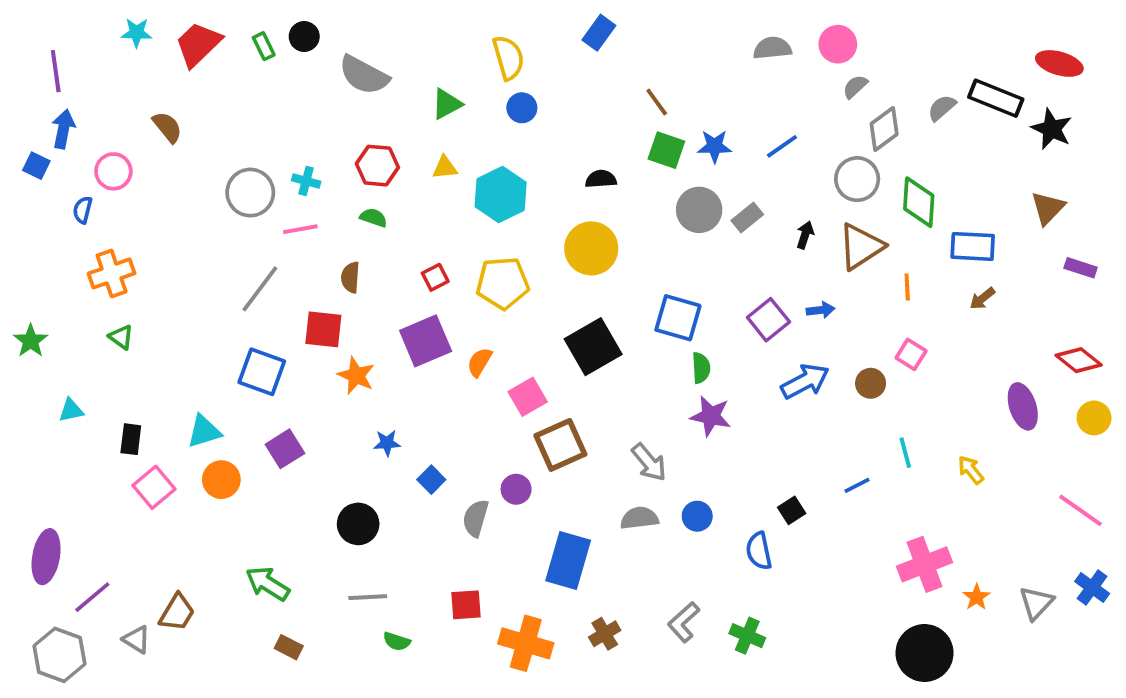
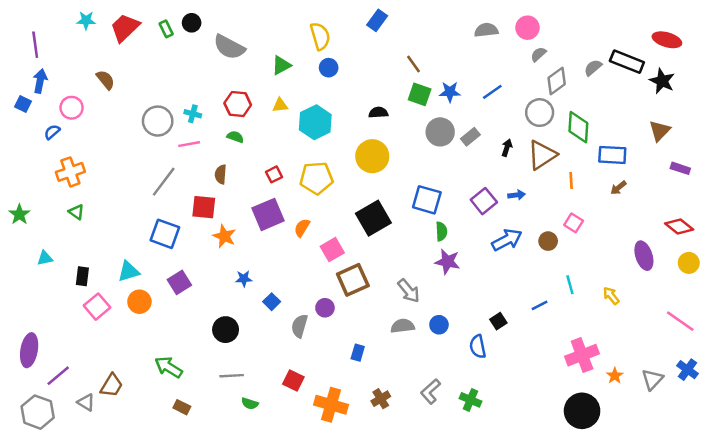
blue semicircle: (83, 210) -> (52, 132), turned 35
blue rectangle: (568, 561) -> (358, 353), size x0.5
red square: (466, 605) -> (293, 381), turned 30

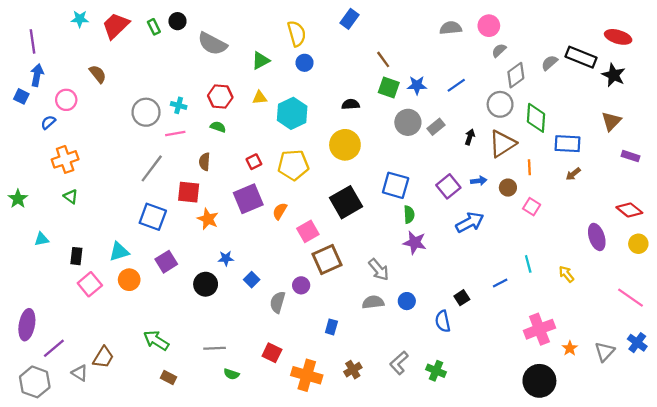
brown circle: (548, 241) -> (508, 188), moved
black circle: (226, 330) -> (206, 284), moved

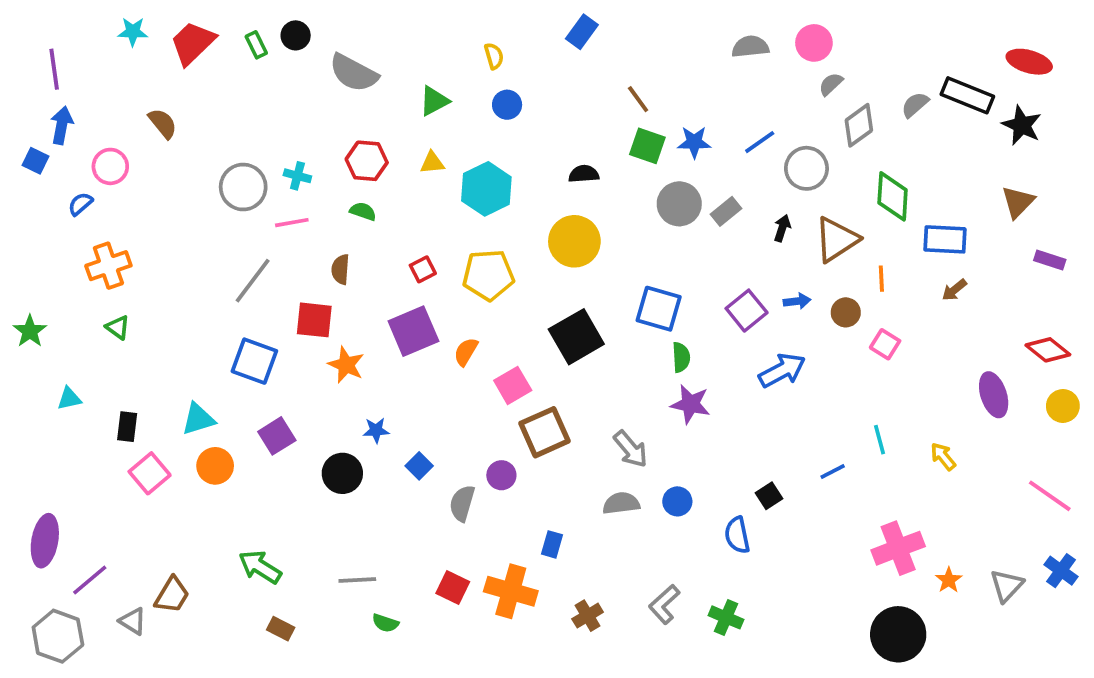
yellow semicircle: (297, 34) -> (494, 56), size x0.6
gray circle: (500, 104) -> (806, 168), moved
orange cross: (307, 375) -> (511, 591), moved

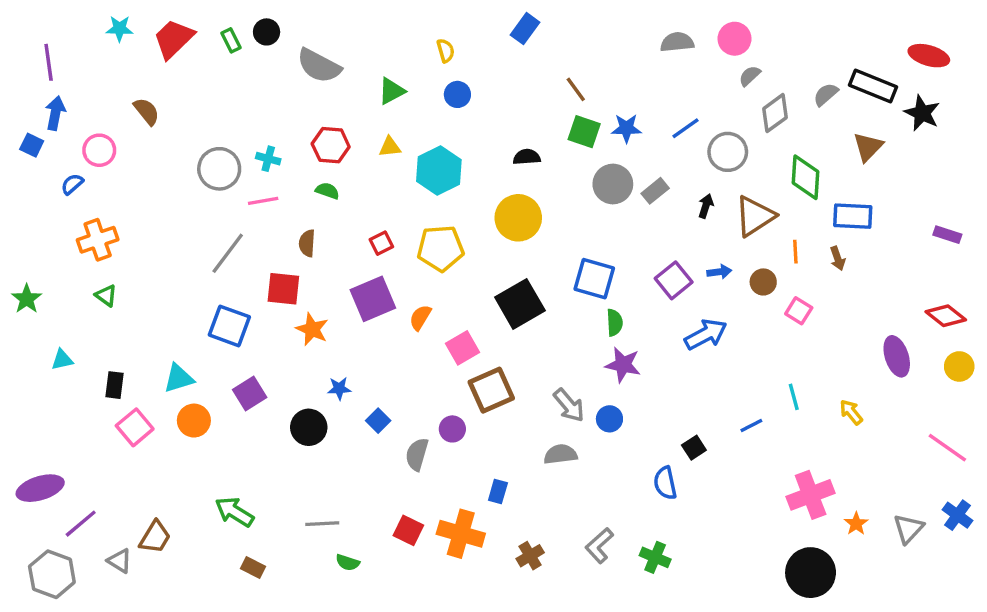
brown triangle: (1018, 202) -> (868, 147), moved
brown arrow: (954, 290) -> (838, 258), moved, turned -70
blue circle: (677, 501) -> (609, 419), moved
purple ellipse: (45, 541) -> (40, 488), turned 63

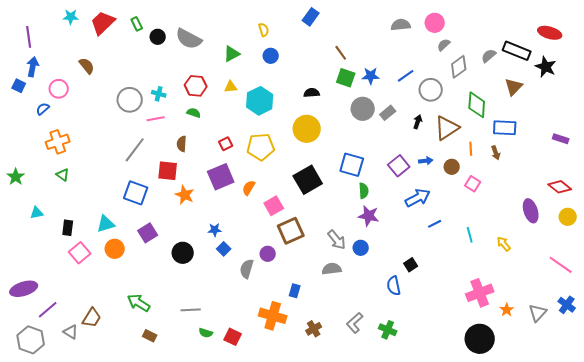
black circle: (267, 32) -> (158, 37), moved
blue star: (339, 388) -> (215, 230), moved
blue line: (751, 426) -> (435, 224), moved
red square: (408, 530) -> (233, 337), moved

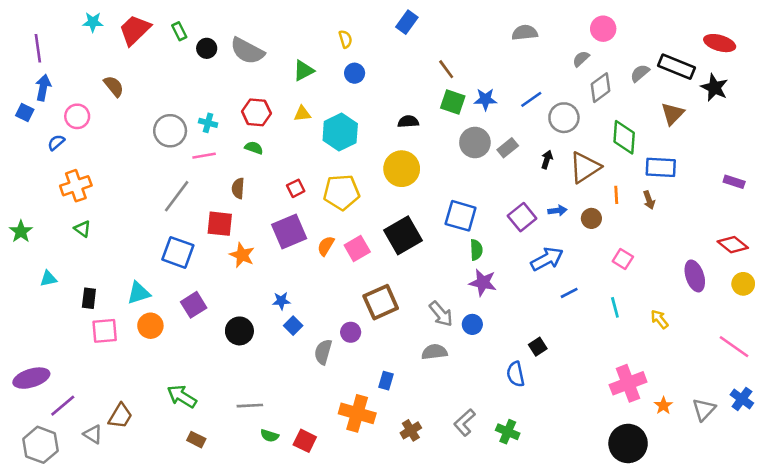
pink circle: (435, 23) -> (603, 29), moved
pink square: (473, 184) -> (623, 259), moved
pink square: (274, 206) -> (357, 249), moved
pink square: (80, 253) -> (105, 331), turned 35

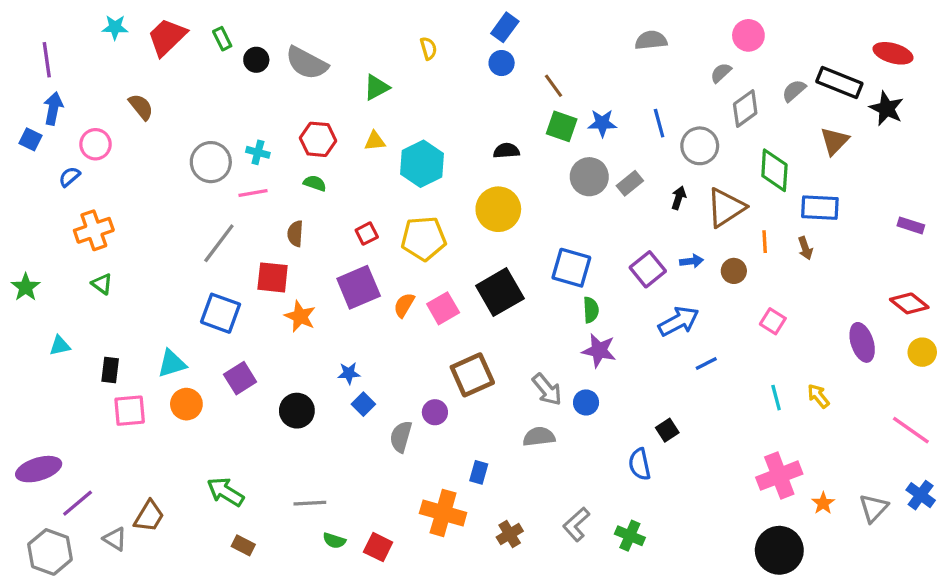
blue circle: (355, 73) -> (502, 63), moved
blue line: (531, 99) -> (659, 123), turned -70
cyan line: (615, 307) -> (776, 398), moved

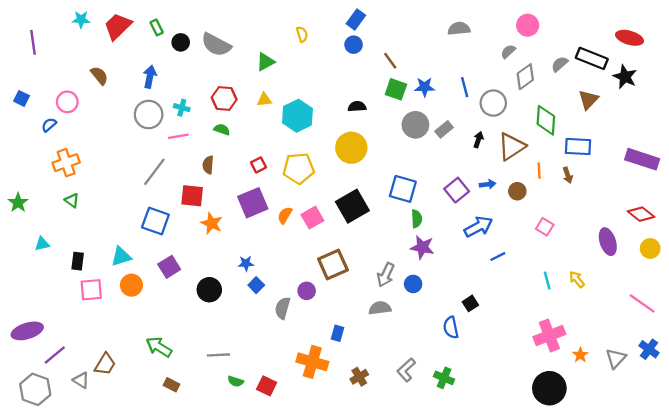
blue arrow: (53, 108) -> (150, 77), moved
purple rectangle: (911, 225) -> (642, 159), size x1.8
gray arrow: (547, 389) -> (386, 275), turned 65

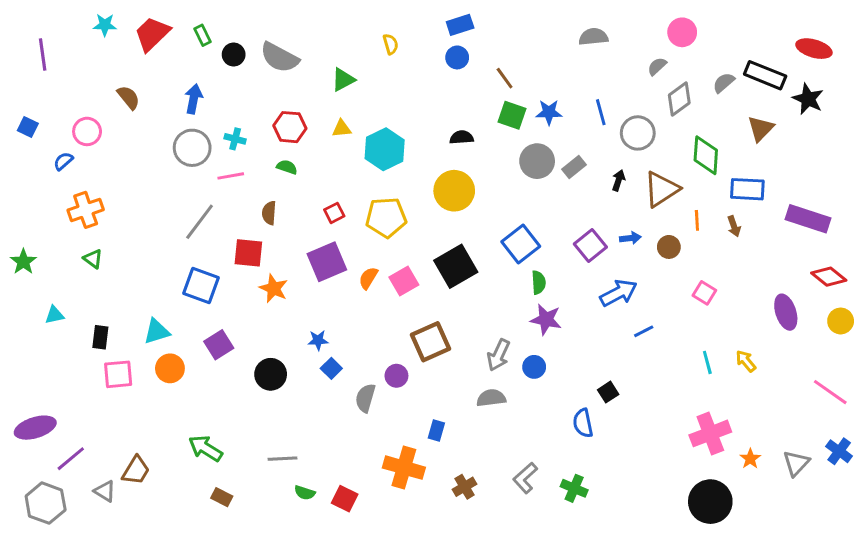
blue rectangle: (356, 19) -> (460, 25), turned 36
purple rectangle: (642, 159) -> (808, 219), moved
blue square: (403, 189) -> (521, 244), turned 36

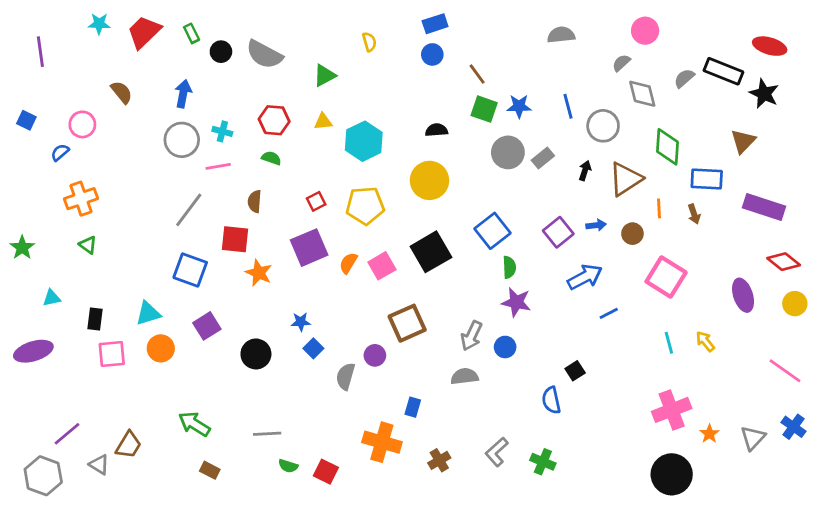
gray diamond: (679, 99) -> (642, 94), turned -68
brown triangle: (761, 129) -> (743, 141), moved
pink square: (704, 293) -> (666, 277), size x1.8
purple ellipse: (35, 428) -> (33, 351), moved

